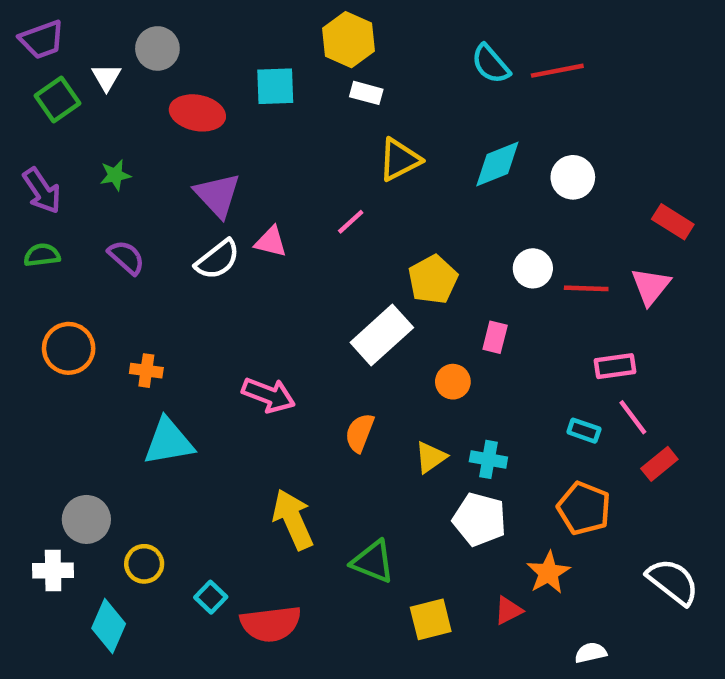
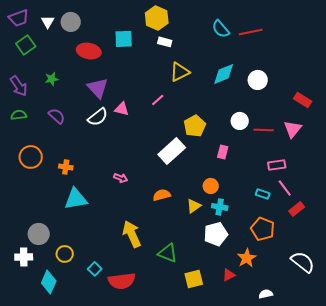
white triangle: (106, 77) -> (48, 22), moved
orange circle: (453, 382) -> (211, 186), moved
pink arrow: (269, 395) -> (121, 178), size x0.6
orange semicircle: (360, 433) -> (162, 195), turned 54
white pentagon: (480, 519) -> (216, 234), turned -30

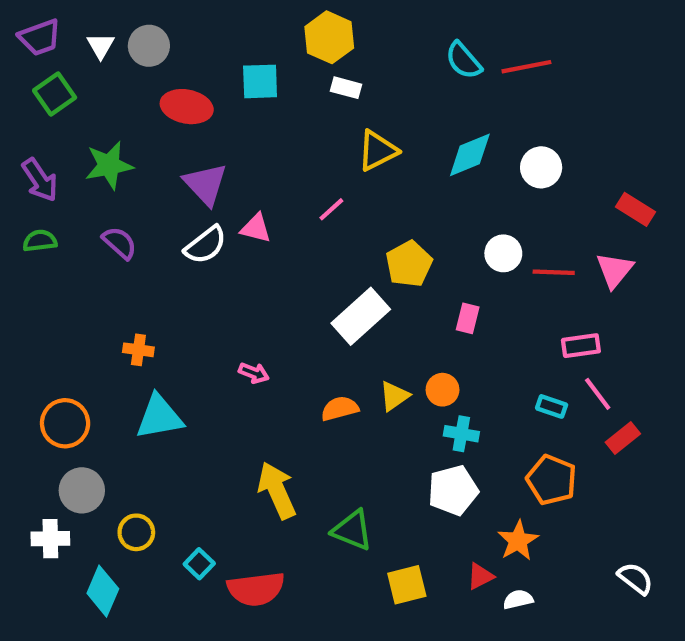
green star: (52, 79) -> (109, 165), size x1.6
orange circle: (31, 157) -> (65, 423), moved
yellow triangle: (194, 206) -> (394, 396), moved
white semicircle: (303, 262) -> (635, 578), moved, size x0.7
white semicircle: (266, 294) -> (518, 599), moved

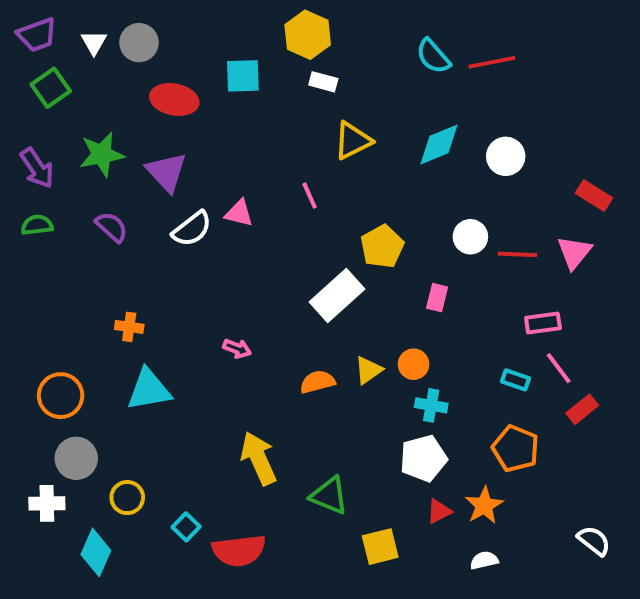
purple triangle: (206, 184) -> (166, 172), moved
pink line: (331, 209) -> (310, 196), turned -72
red triangle: (480, 576) -> (439, 511), moved

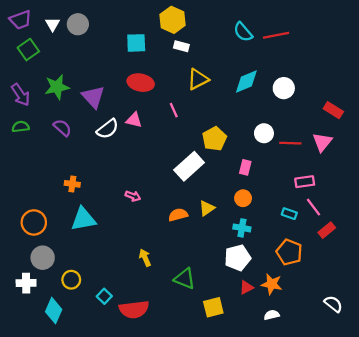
red ellipse: (174, 99) -> (141, 83), moved
orange circle: (414, 364) -> (243, 198), moved
yellow arrow: (259, 458) -> (145, 258), size x0.6
orange star: (484, 505) -> (272, 284), turned -30

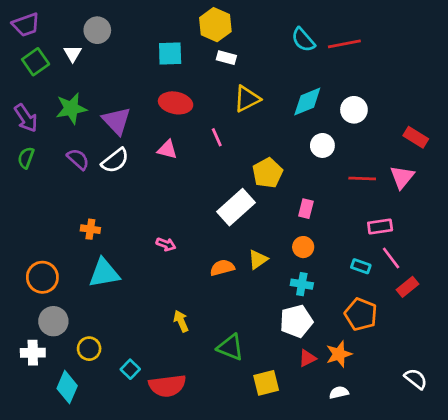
white triangle: (53, 24) -> (73, 54), moved
green semicircle: (21, 127) -> (26, 158), turned -63
white semicircle: (108, 129) -> (115, 161), moved
white circle: (264, 133) -> (322, 145), moved
orange star: (272, 284) -> (339, 354), turned -30

